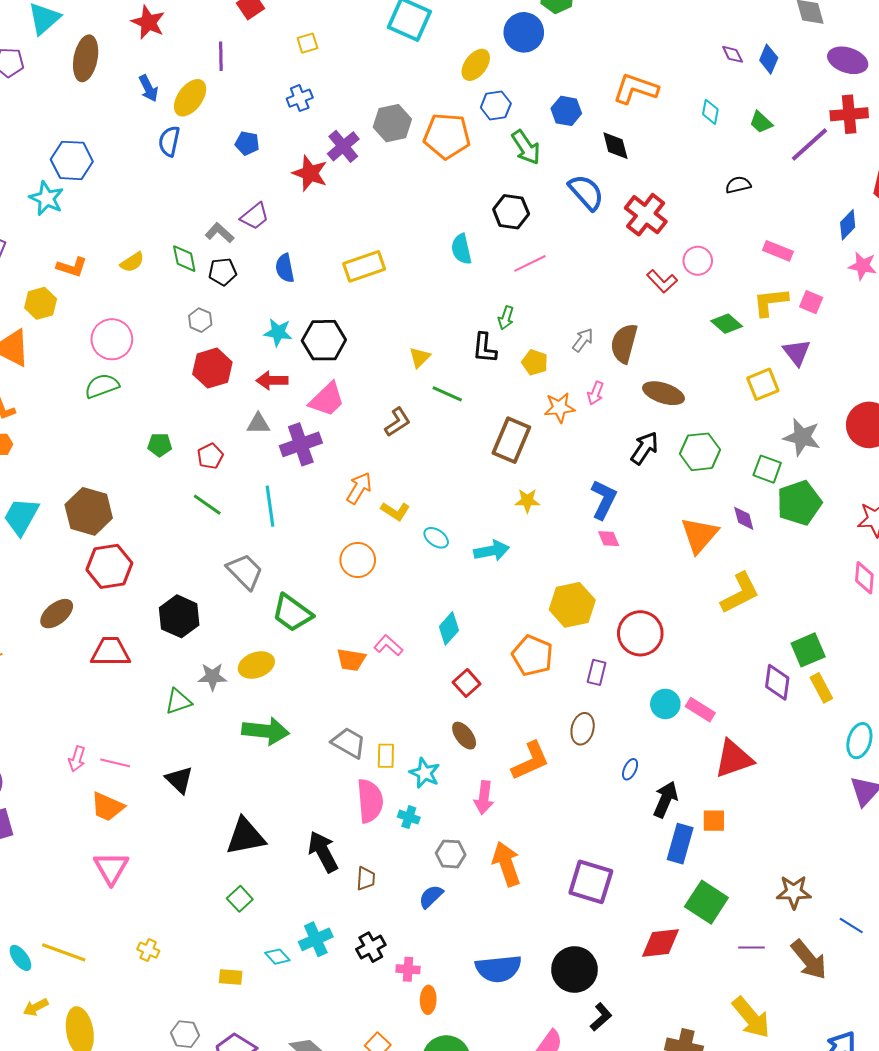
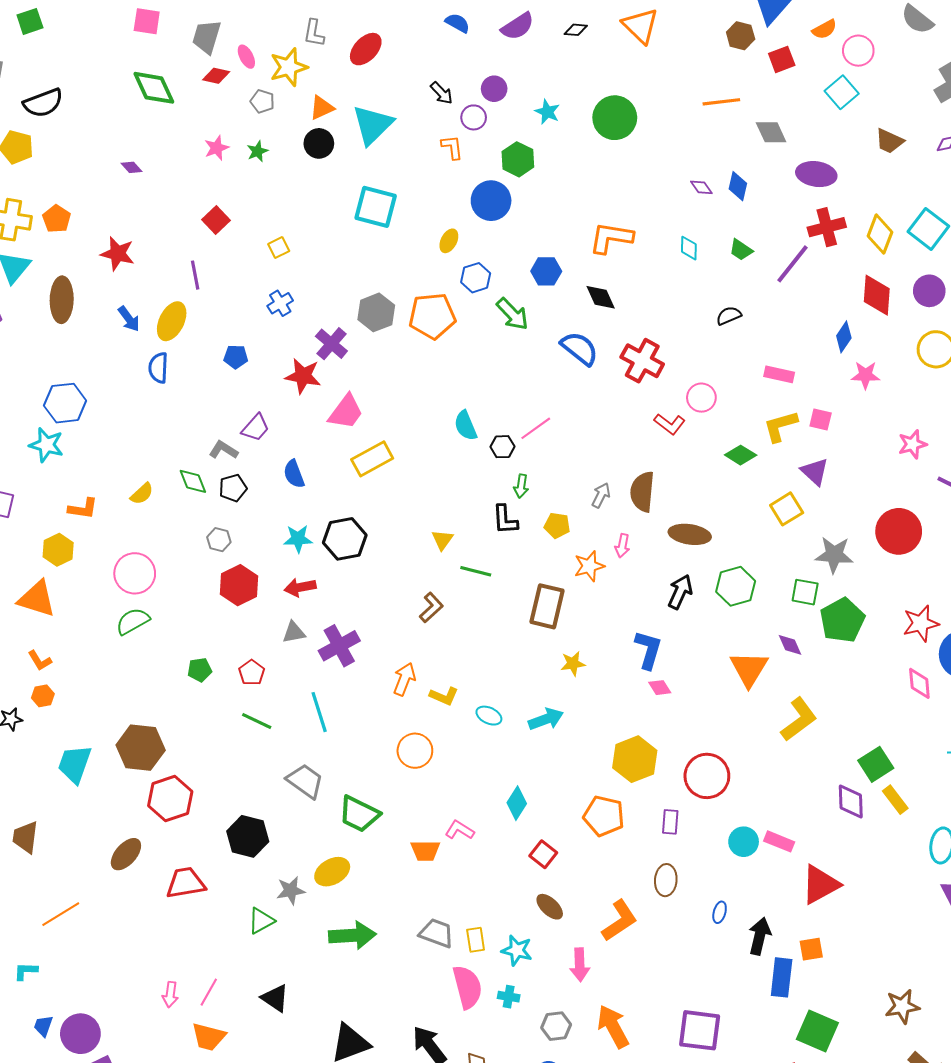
yellow ellipse: (476, 65) -> (449, 241), size x0.7
black hexagon: (511, 212) -> (502, 447), moved, size x0.7
pink trapezoid: (327, 399) -> (346, 412), moved
pink line: (115, 763) -> (209, 992), turned -64

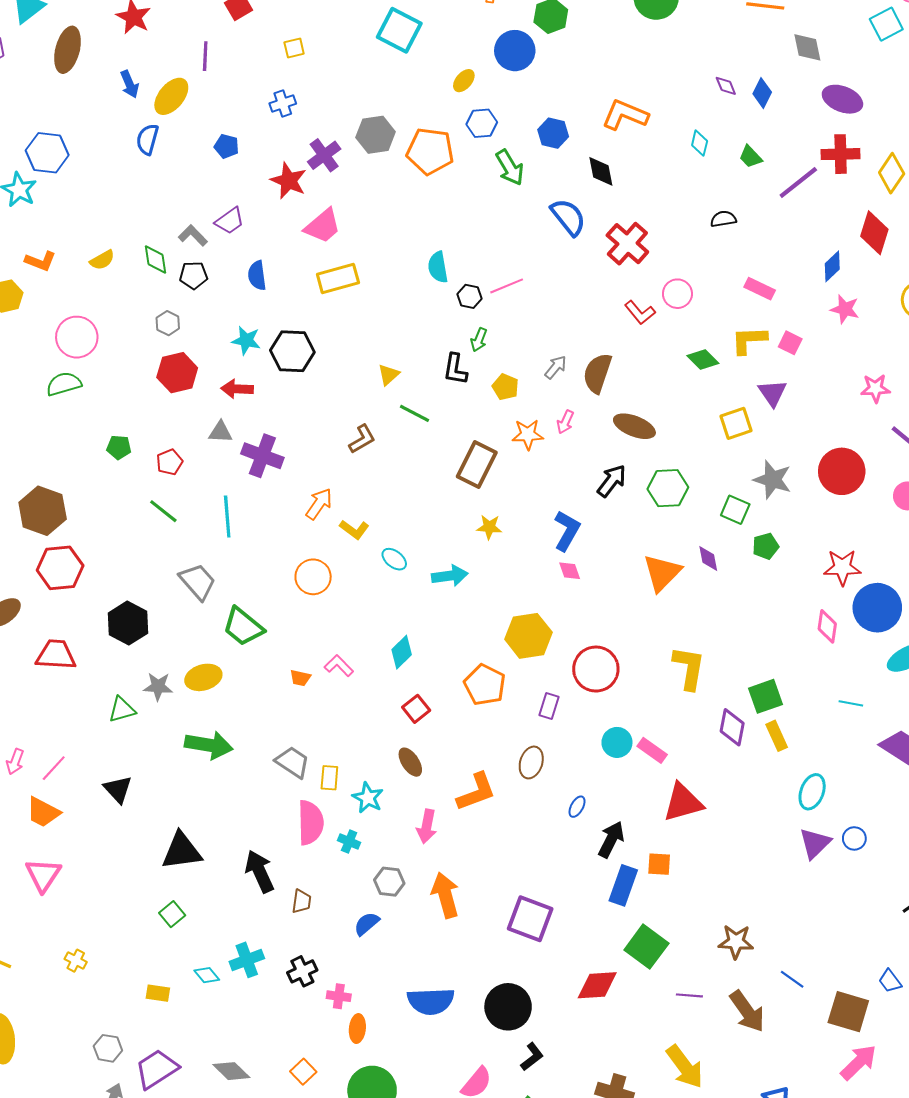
green pentagon: (842, 620) -> (766, 546), size x0.6
purple cross: (339, 646) -> (262, 456), turned 36
yellow L-shape: (799, 719) -> (689, 668), moved, turned -57
orange trapezoid: (425, 851) -> (300, 678), size x0.7

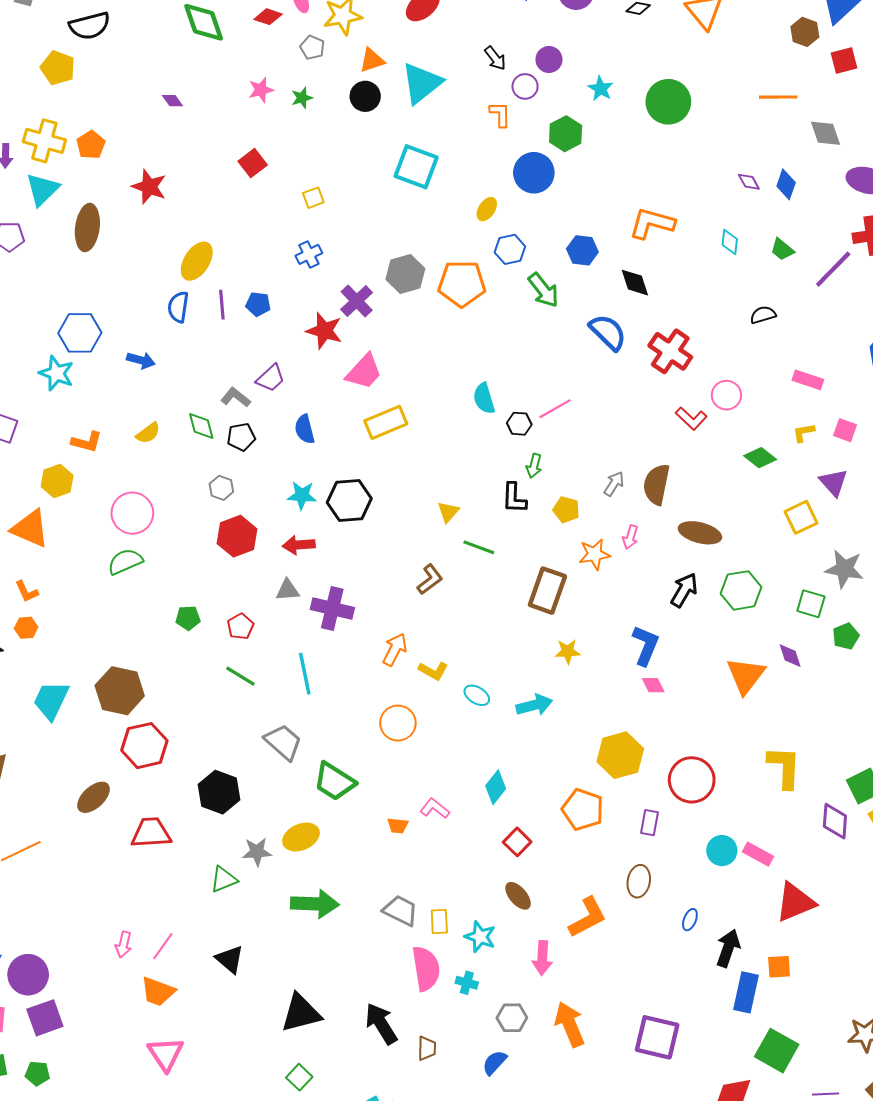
purple line: (205, 56) -> (222, 305), moved
blue arrow: (130, 84) -> (141, 360), moved, turned -44
yellow L-shape: (749, 340) -> (804, 433), size x0.6

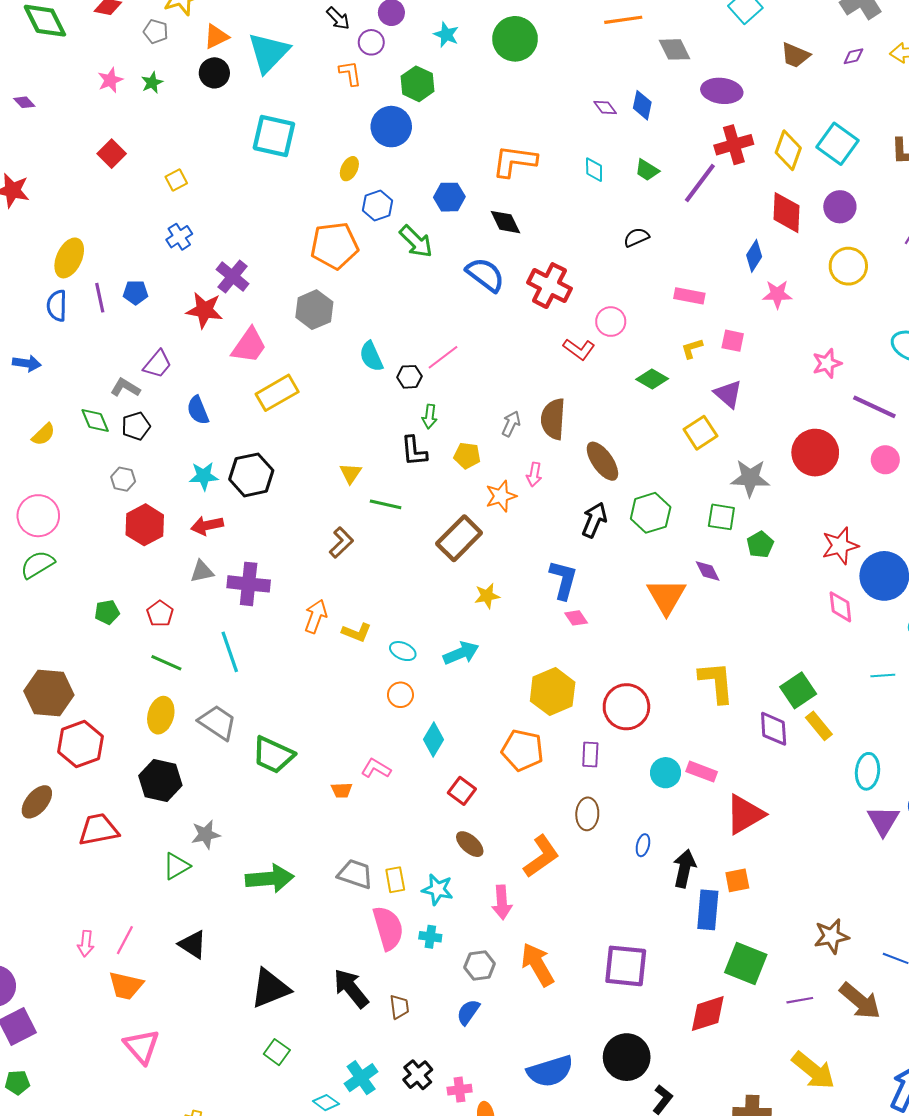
gray hexagon: (405, 274) -> (314, 310), moved
brown ellipse: (700, 533) -> (602, 461), turned 48
brown rectangle: (547, 591) -> (459, 538), turned 33
orange circle: (398, 723) -> (400, 695), moved, size x0.7
yellow ellipse: (301, 837) -> (161, 715), moved, turned -44

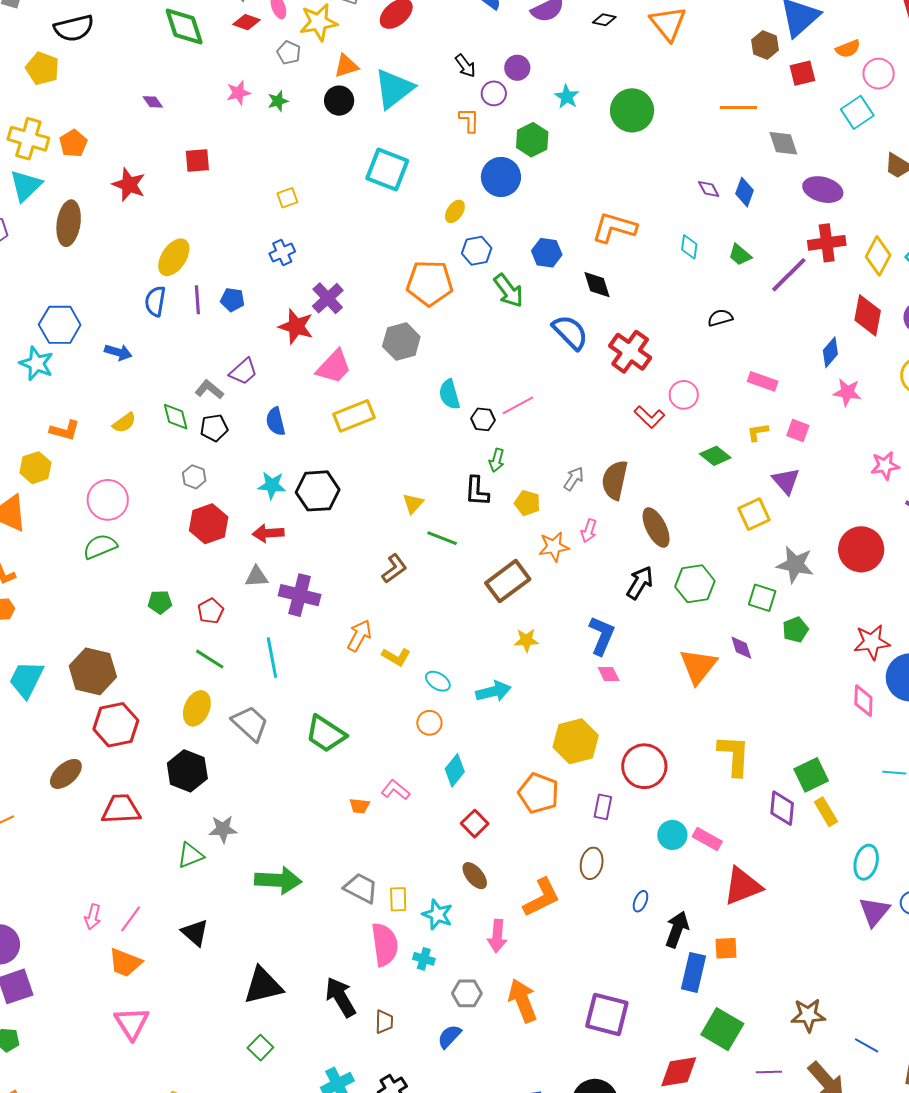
red square: (112, 154) -> (197, 160), moved, turned 32
green trapezoid: (273, 755) -> (326, 734), moved

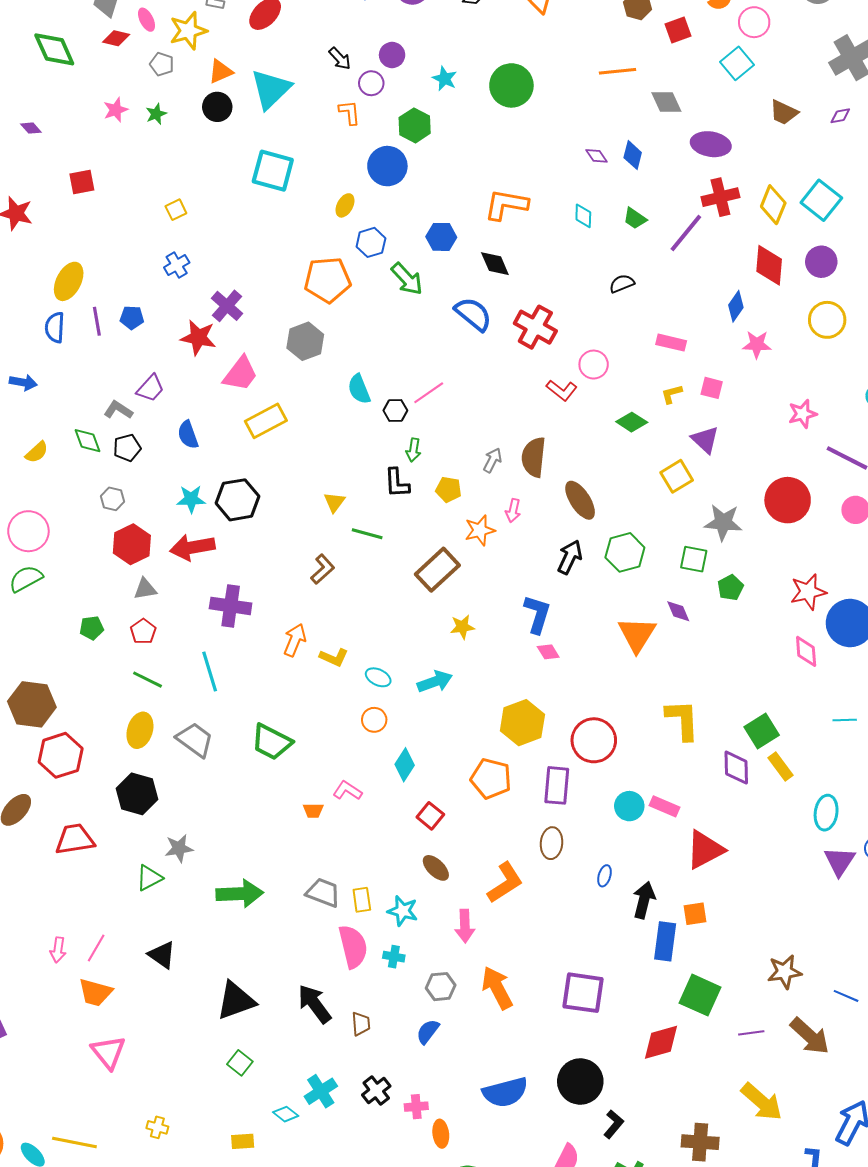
red arrow: (268, 533) -> (192, 547), size x1.4
gray triangle: (257, 577) -> (145, 589), moved
purple rectangle: (603, 807) -> (557, 785), size x1.5

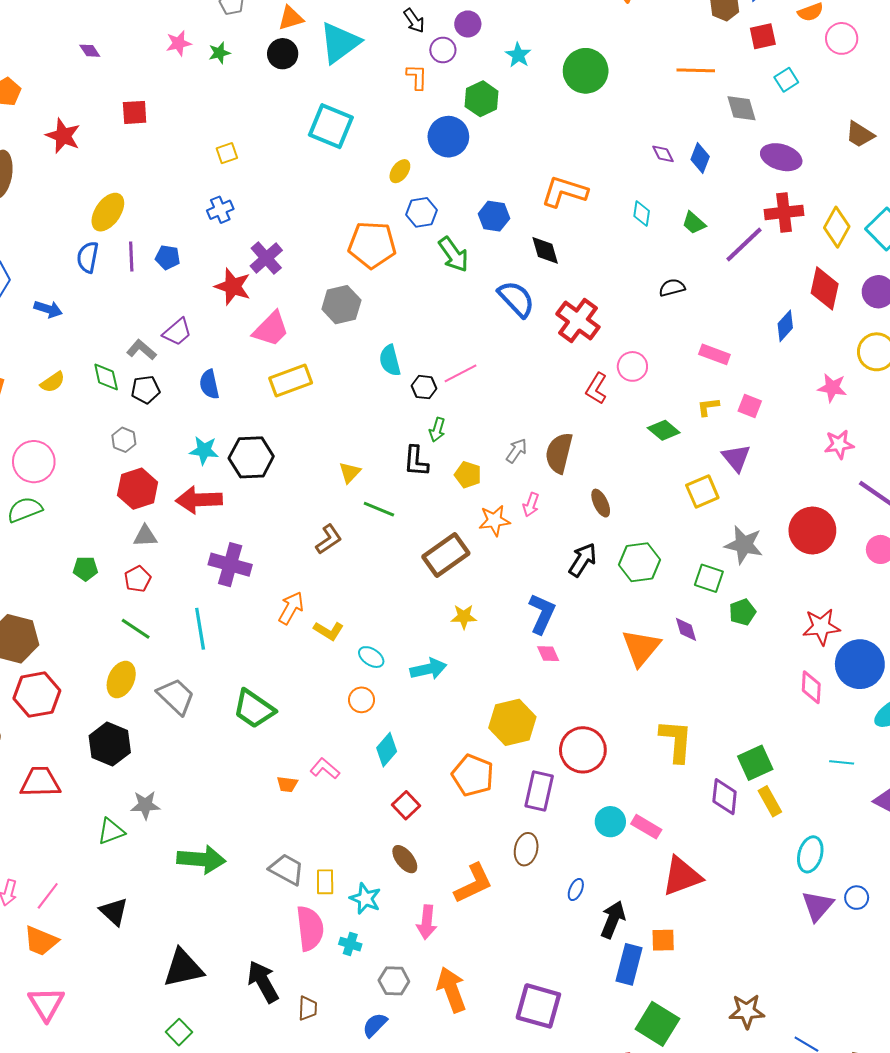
cyan square: (737, 63) -> (786, 80), moved, size x0.7
pink star: (757, 344) -> (832, 388), moved
red L-shape: (562, 390) -> (596, 388), turned 76
brown ellipse: (580, 500) -> (601, 503), size x0.7

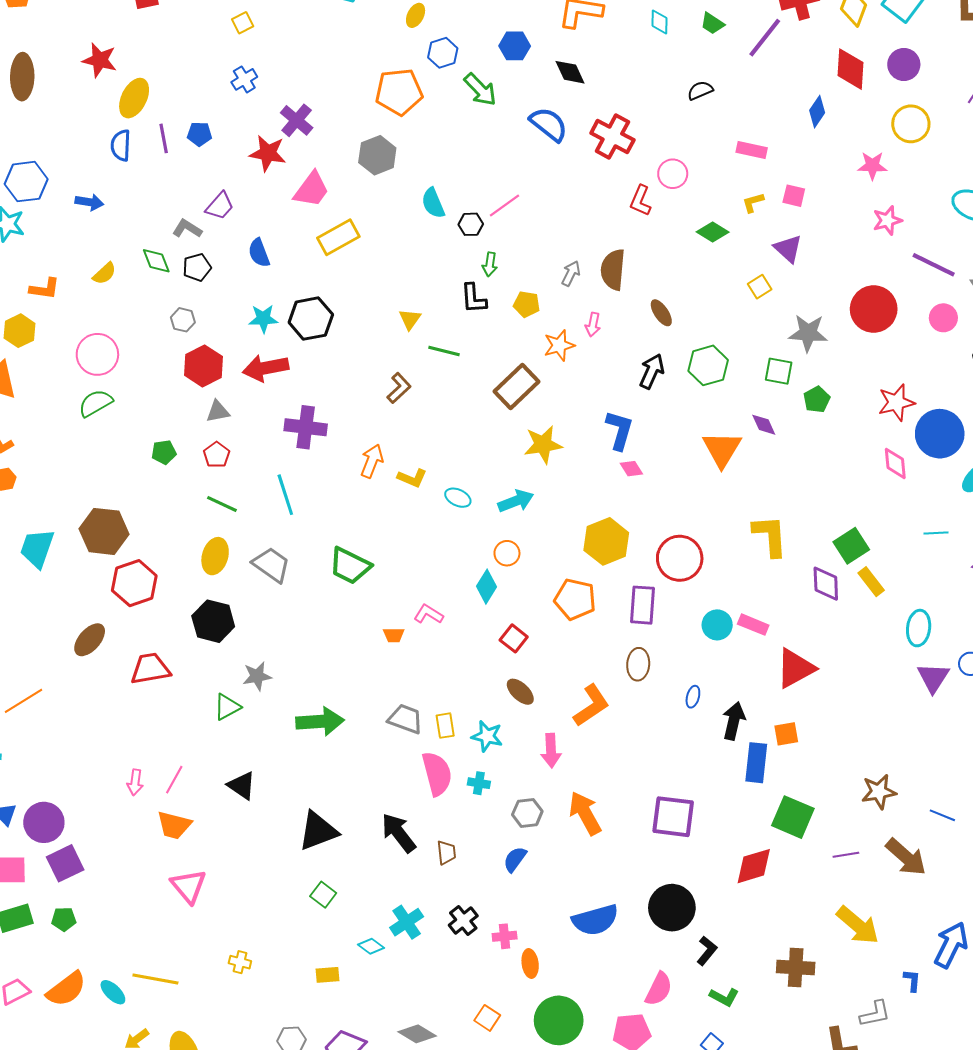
red star: (63, 136) -> (100, 60), moved
yellow square: (702, 492) -> (760, 287), size x0.7
yellow star: (464, 617) -> (543, 445), size x1.5
orange circle: (362, 700) -> (507, 553), moved

